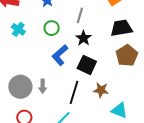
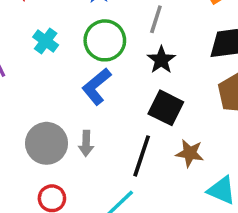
green circle: (52, 28) -> (105, 40), size x1.5
blue L-shape: (60, 55) -> (97, 86), moved

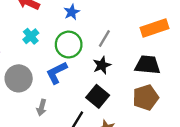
gray circle: (47, 143) -> (19, 78), moved

